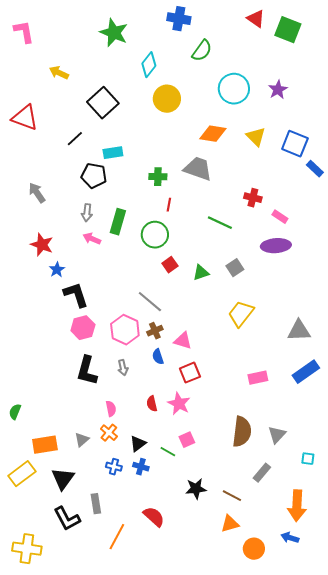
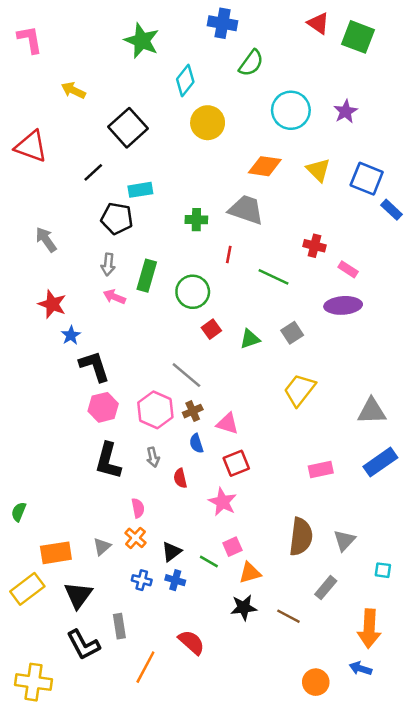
red line: (169, 205) -> (229, 254), moved
red semicircle: (152, 404) -> (180, 478), moved
orange triangle: (230, 524) -> (250, 573), moved

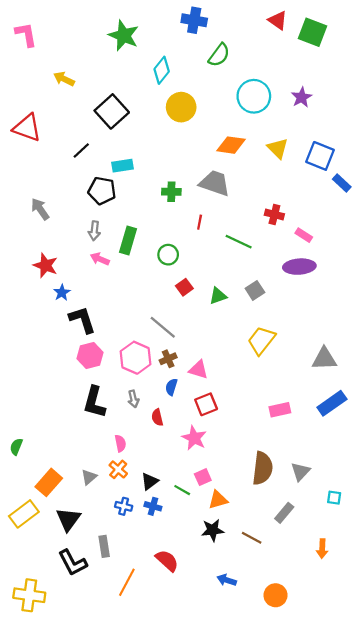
green circle: (193, 292) -> (168, 255), size x0.7
blue semicircle: (196, 443) -> (171, 387), turned 35
orange rectangle: (56, 553) -> (49, 482), turned -40
orange arrow: (369, 629) -> (322, 549), size x0.6
blue arrow: (360, 668) -> (227, 580), moved

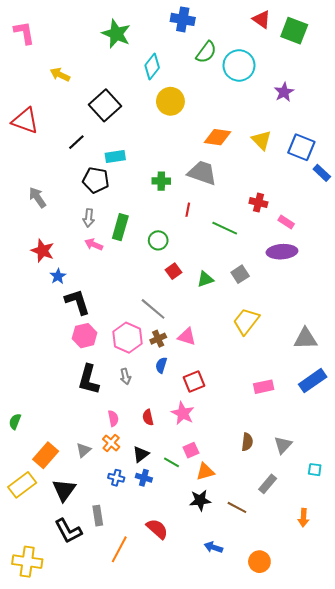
cyan circle: (254, 96) -> (239, 65), moved
pink triangle: (198, 370) -> (187, 337), moved
red semicircle: (157, 417) -> (148, 417), moved
brown semicircle: (262, 468) -> (247, 442), size x0.6

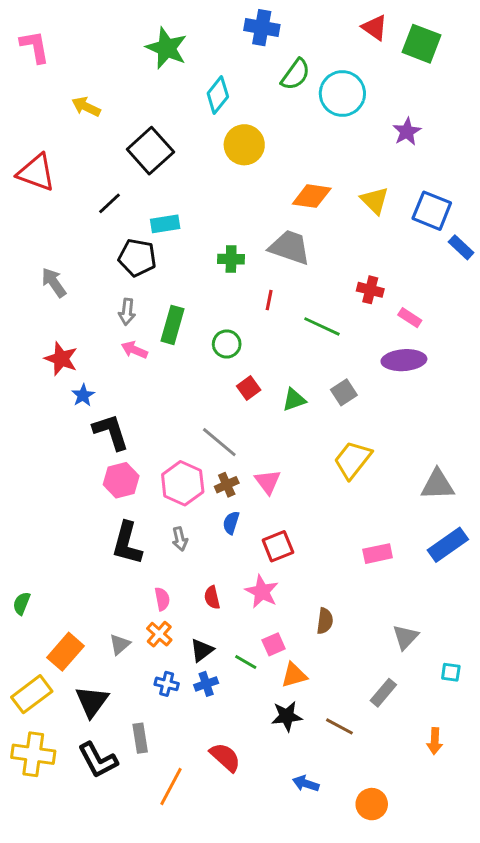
pink triangle: (187, 337) -> (268, 482), turned 36
brown semicircle: (247, 442) -> (325, 621), moved
blue cross: (144, 478) -> (206, 684), turned -35
yellow cross: (27, 562) -> (33, 754), moved

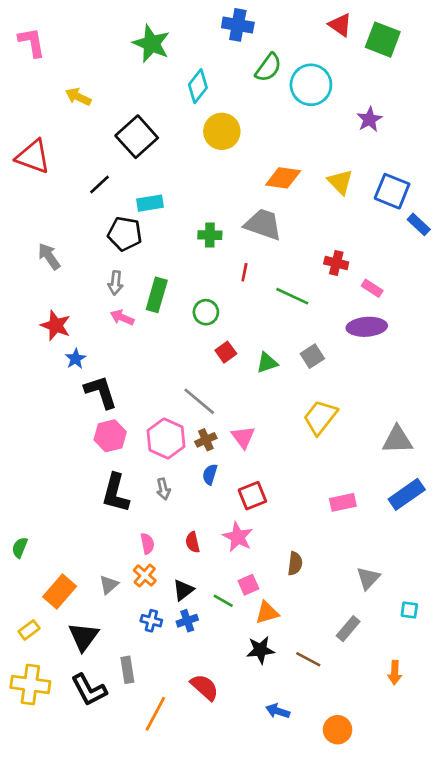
yellow rectangle: (32, 694) -> (29, 630), size x0.6

